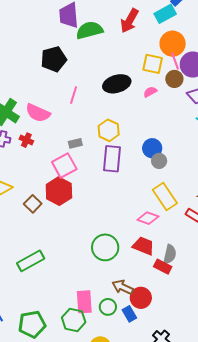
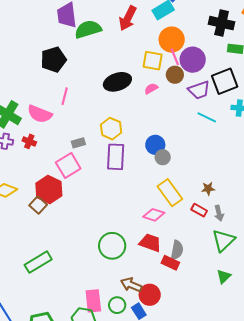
pink line: (74, 95) -> (65, 96), moved
red hexagon: (59, 191) -> (49, 190), moved

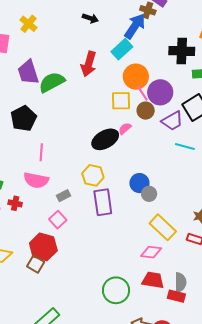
black ellipse: (117, 82) -> (105, 139), moved
pink semicircle: (40, 114) -> (36, 180), moved
pink square: (68, 165) -> (58, 220), size x0.7

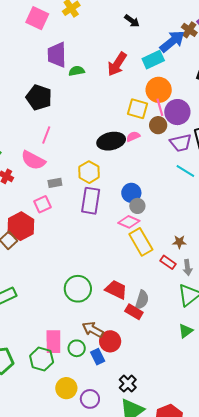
green semicircle: (52, 82) -> (77, 71), size x0.6
black pentagon: (23, 118) -> (39, 97), turned 30
pink diamond: (151, 252) -> (129, 222), moved

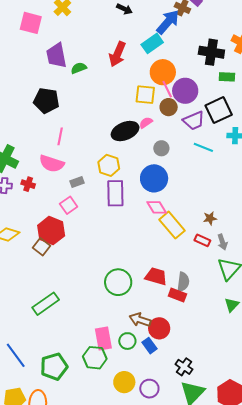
blue circle: (131, 193) -> (154, 178), size x1.4
gray circle: (137, 206) -> (161, 148), moved
pink diamond: (129, 222) -> (157, 207), turned 45

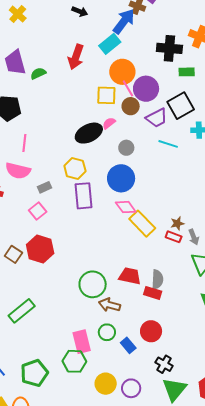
brown star: (210, 218) -> (177, 223), moved
red hexagon: (51, 231) -> (40, 249), moved
brown arrow: (140, 320) -> (109, 305), moved
red circle: (159, 328) -> (151, 331), moved
green circle: (127, 341) -> (107, 332), moved

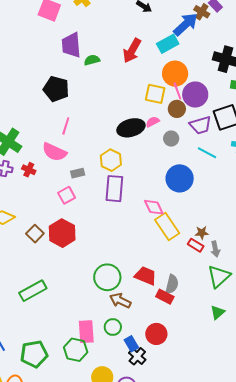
gray circle: (126, 148) -> (171, 139), moved
blue circle: (121, 178) -> (180, 178), moved
black cross: (164, 364) -> (137, 356), moved

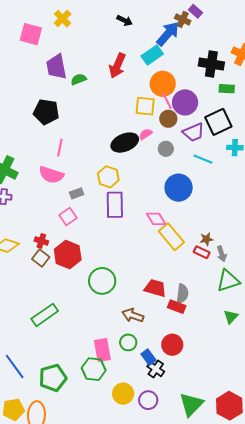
red cross: (29, 170) -> (41, 241), moved
green triangle: (219, 276) -> (228, 281), turned 30
green circle: (107, 277) -> (102, 281), moved

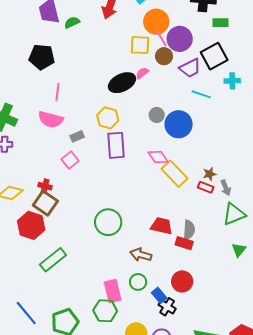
gray circle: (166, 149) -> (157, 115), moved
red hexagon: (68, 255) -> (31, 225), moved
brown square: (41, 258) -> (45, 203), size x1.4

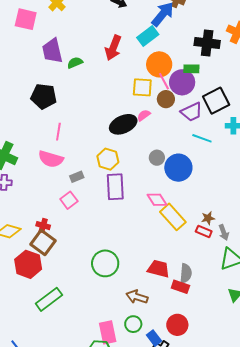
green rectangle: (220, 23) -> (191, 69), moved

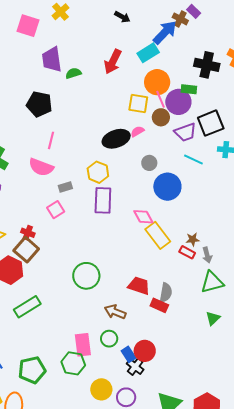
gray circle: (157, 158) -> (149, 163), moved
red circle: (177, 325) -> (145, 351), moved

